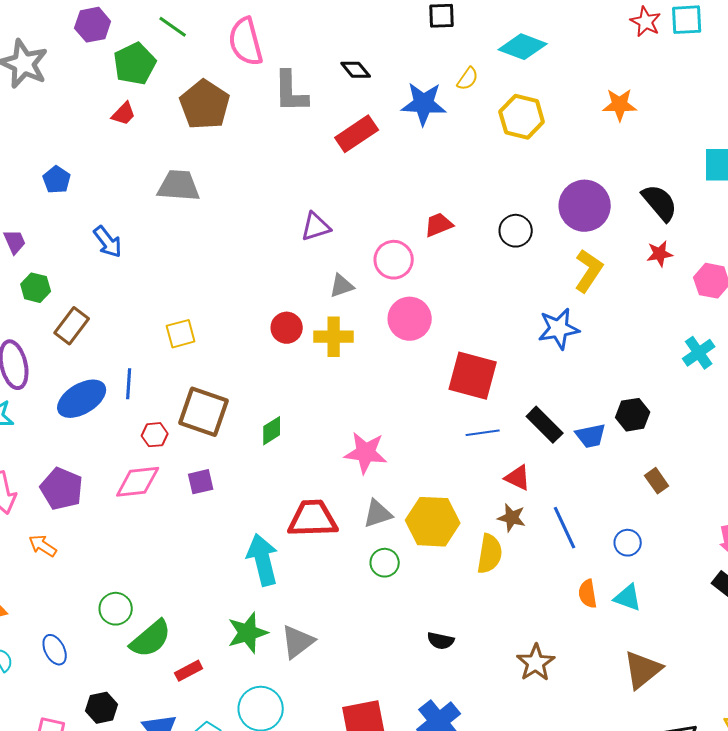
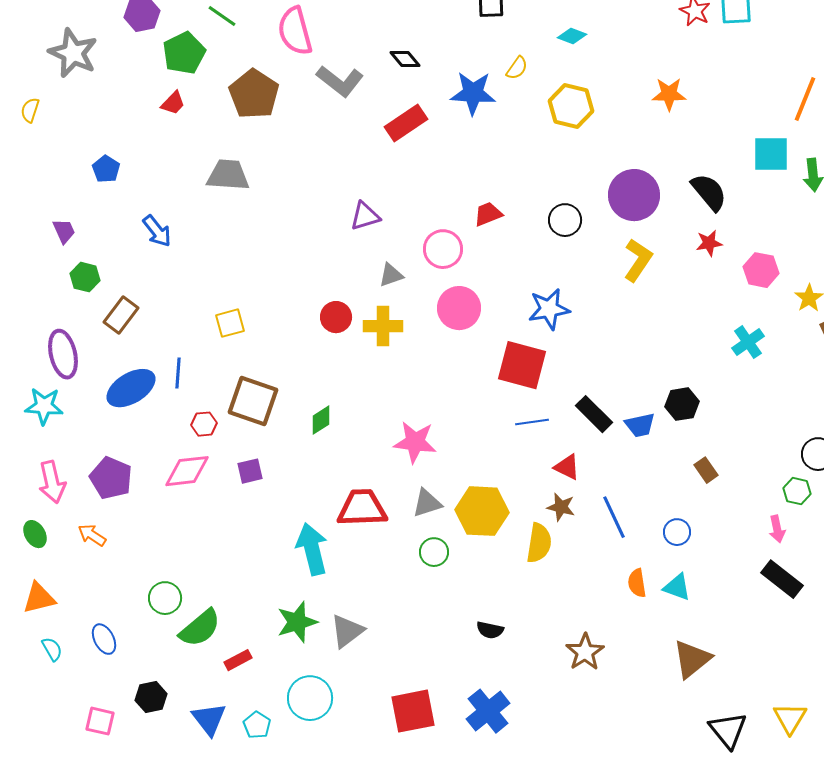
cyan diamond: (523, 47) -> (572, 36), size x0.6
gray L-shape: (291, 92) -> (340, 81), turned -51
blue star: (559, 329) -> (549, 309), moved

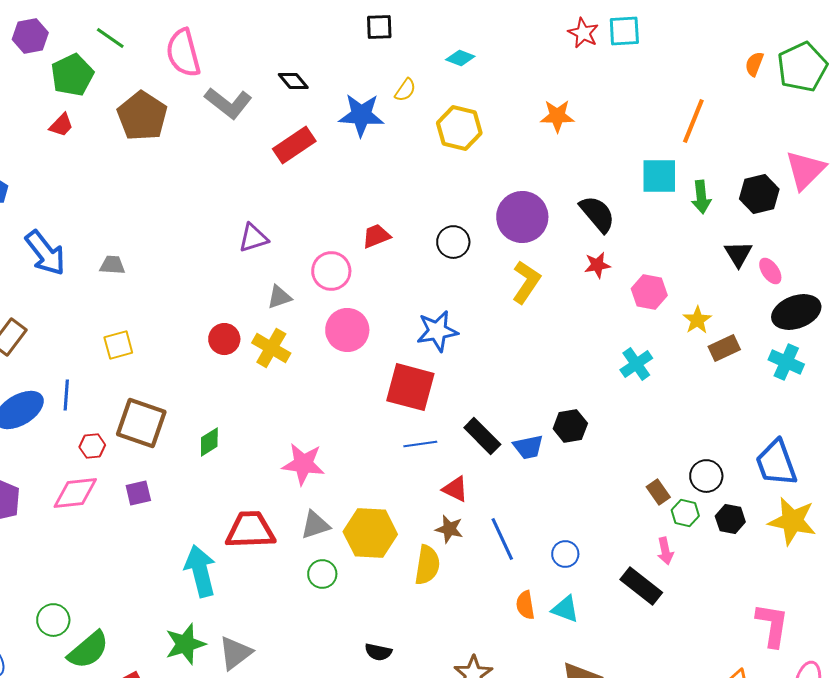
gray trapezoid: (228, 175) -> (112, 265), moved, size x0.6
blue arrow: (157, 231) -> (45, 253), size x1.4
yellow cross: (383, 326) -> (271, 348), turned 30
brown rectangle: (706, 470) -> (658, 492), moved
black rectangle: (782, 579) -> (641, 586), moved

